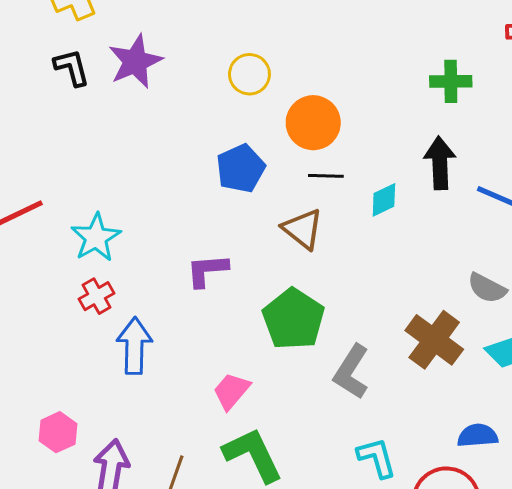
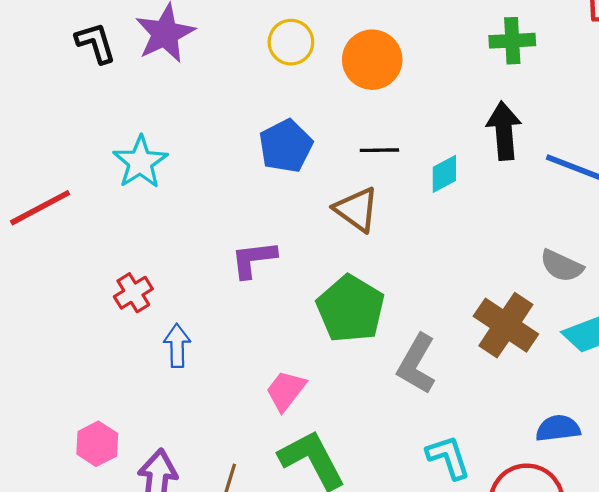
orange circle: (313, 123) -> (372, 60), moved
cyan star: (96, 237) -> (140, 162), moved
blue arrow: (134, 346) -> (177, 346), size x0.7

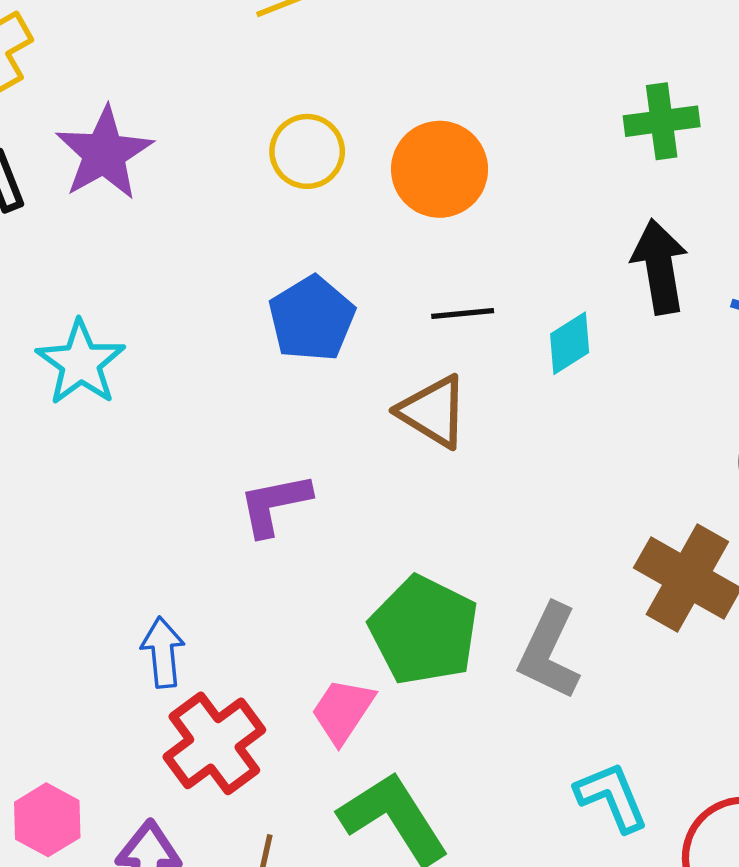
red cross: (133, 293) -> (214, 743), moved, size x1.6
green pentagon: (350, 309) -> (424, 630), moved

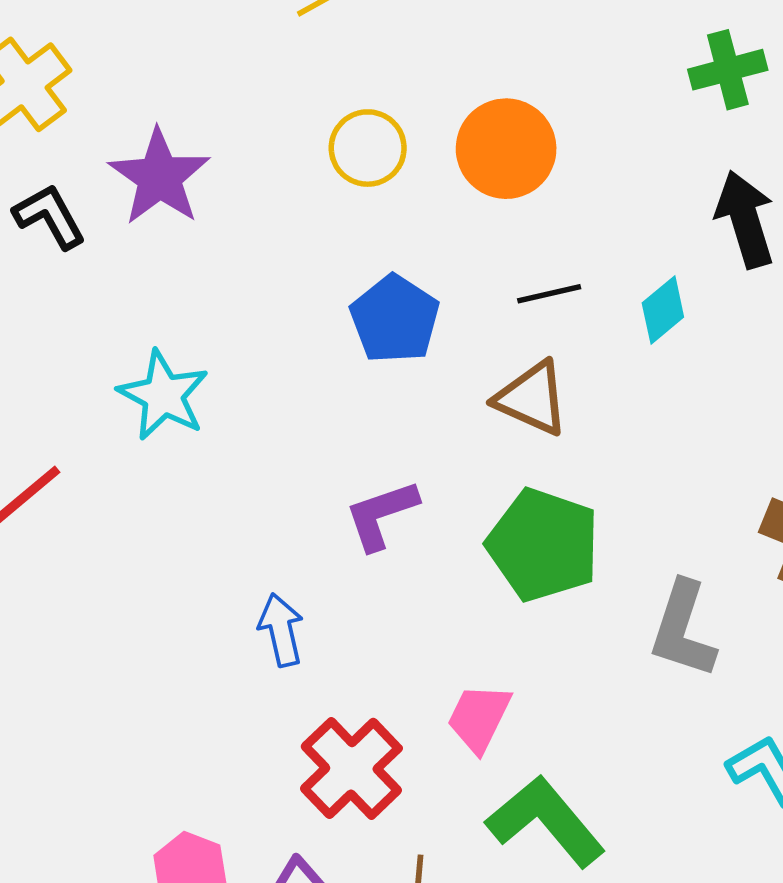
green pentagon: (424, 630) -> (543, 545), moved
blue arrow: (163, 652) -> (281, 630), moved

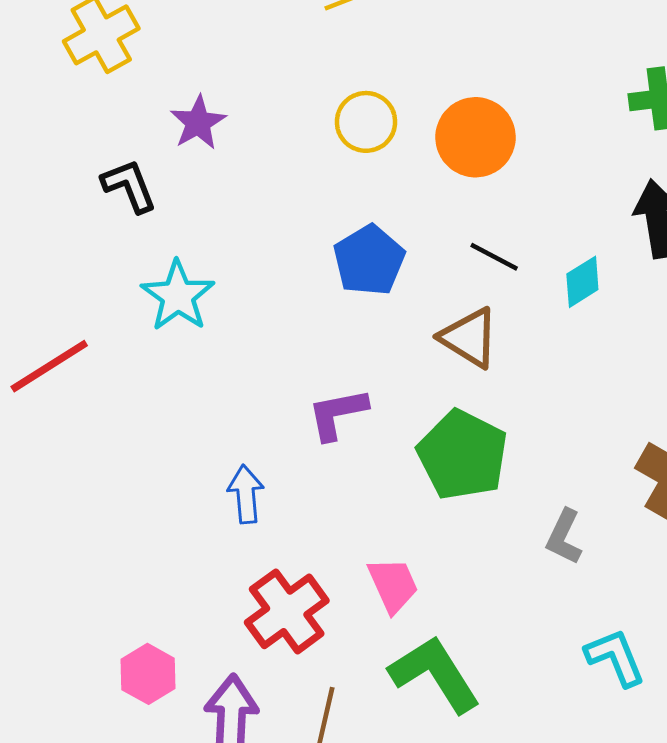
purple star: (159, 177) -> (198, 123), size x0.7
black L-shape: (50, 216) -> (129, 186), moved
black line: (549, 294) -> (494, 257), turned 33
gray L-shape: (683, 629) -> (564, 537), size x0.7
pink trapezoid: (479, 718) -> (393, 585), turned 122

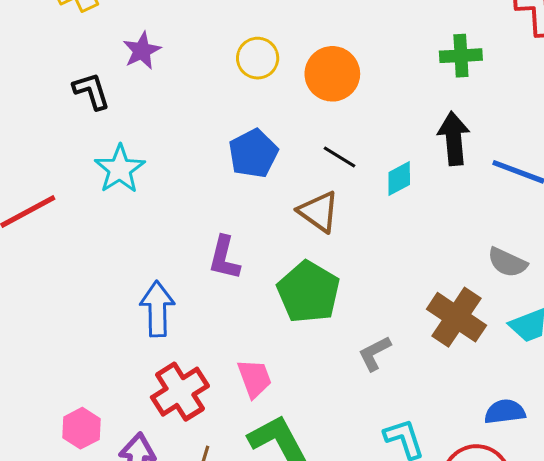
purple L-shape: (338, 414) -> (224, 258), turned -69
blue arrow: (246, 494) -> (157, 309), size x1.4
gray L-shape: (564, 537) -> (375, 353), turned 33

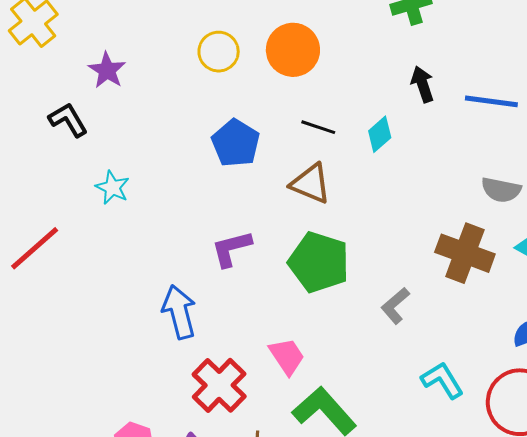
black arrow: (454, 138) -> (423, 84), size x0.7
cyan star: (120, 169) -> (112, 188), size x0.7
purple L-shape: (224, 258) -> (231, 249), turned 75

